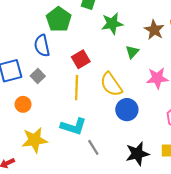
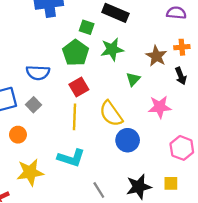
green pentagon: (59, 19) -> (76, 53), moved
blue semicircle: (42, 46) -> (38, 73), turned -75
gray line: (93, 147) -> (99, 190), moved

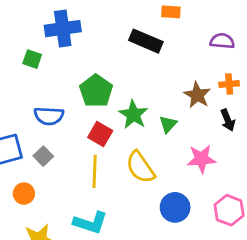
green square: (87, 27) -> (32, 59), moved
green star: (112, 49) -> (133, 115), moved, turned -30
red square: (79, 87) -> (100, 134), turned -30
blue circle: (128, 140) -> (175, 207), moved

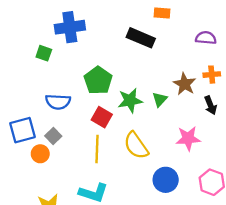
green star: (133, 115) -> (130, 101), turned 30
green triangle: (168, 124) -> (160, 99), moved
orange circle: (24, 194) -> (40, 154), moved

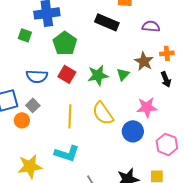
purple semicircle: (206, 38) -> (151, 26), moved
green pentagon: (98, 80) -> (65, 43), moved
red square: (102, 117) -> (67, 74), moved
blue circle: (166, 180) -> (133, 131), moved

